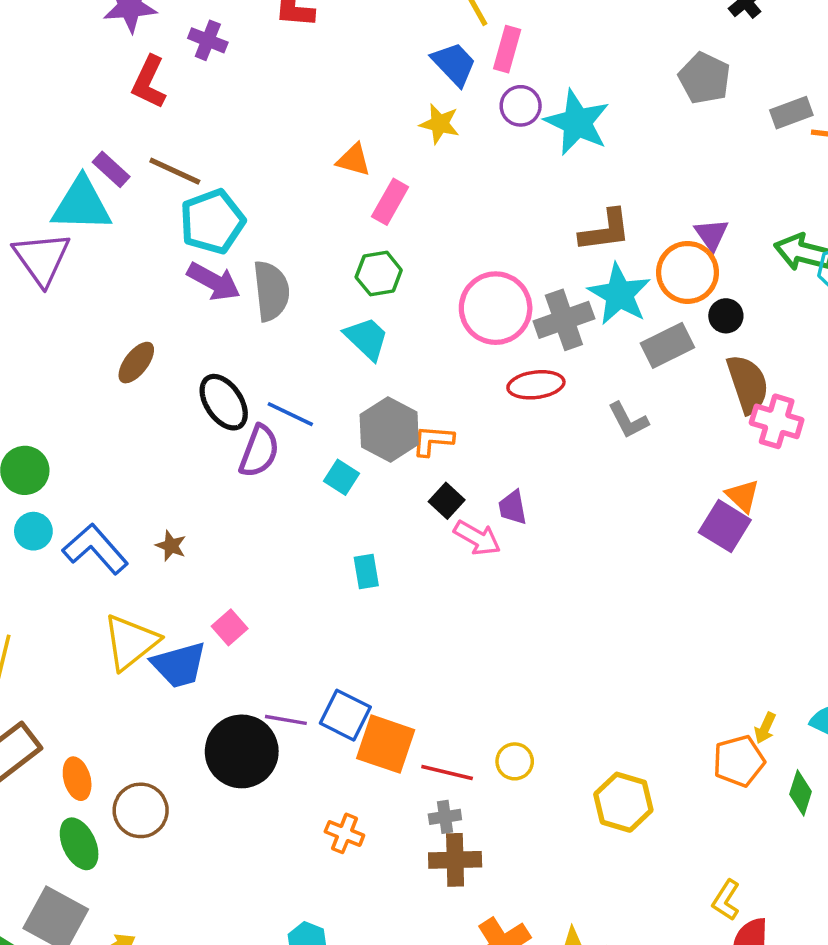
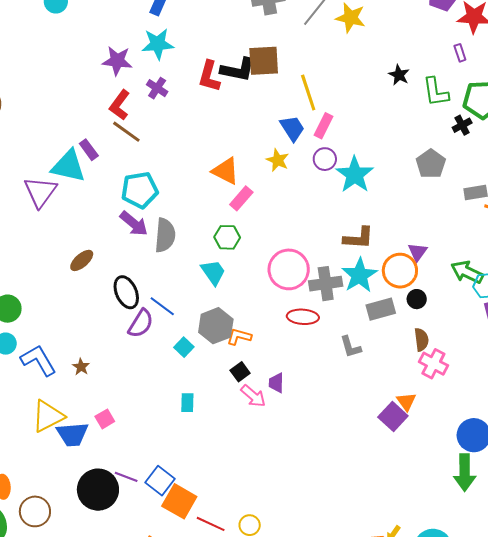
orange triangle: (354, 160) -> (226, 171), size x1.4
brown line: (175, 171) -> (126, 132), moved
brown semicircle: (748, 384) -> (421, 340), size x0.7

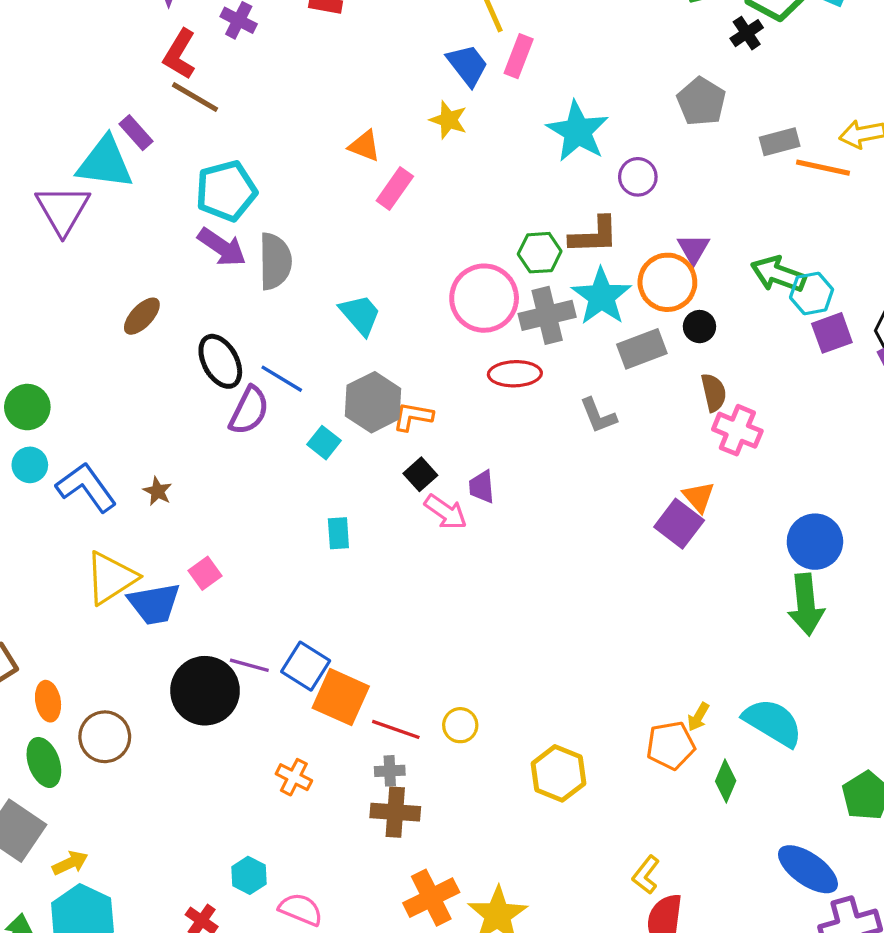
purple circle: (325, 159) -> (638, 177), moved
orange triangle: (226, 171) -> (364, 146), size x0.7
green hexagon: (227, 237) -> (540, 253), moved

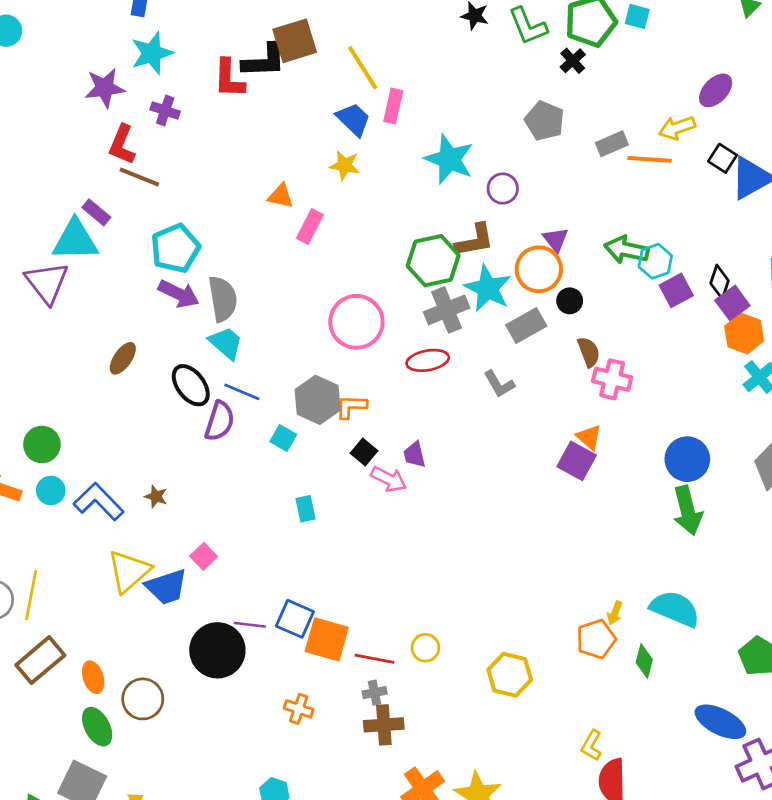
green hexagon: (540, 253) -> (433, 261), size x1.5
pink circle: (484, 298) -> (356, 322), moved
cyan trapezoid: (360, 315) -> (226, 343), moved

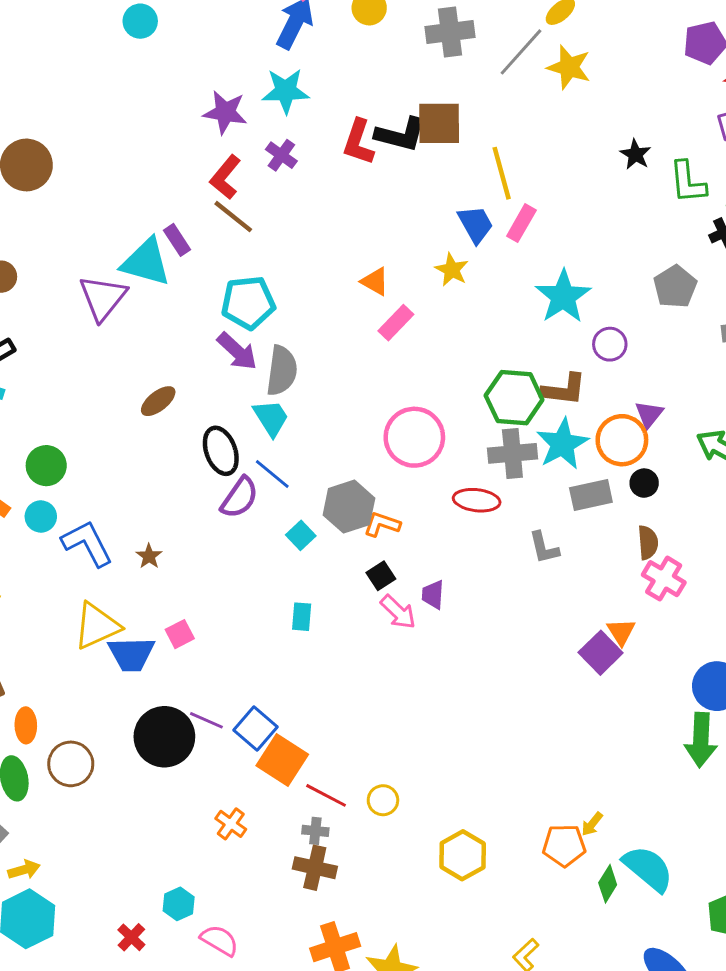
cyan semicircle: (675, 609) -> (648, 869), moved

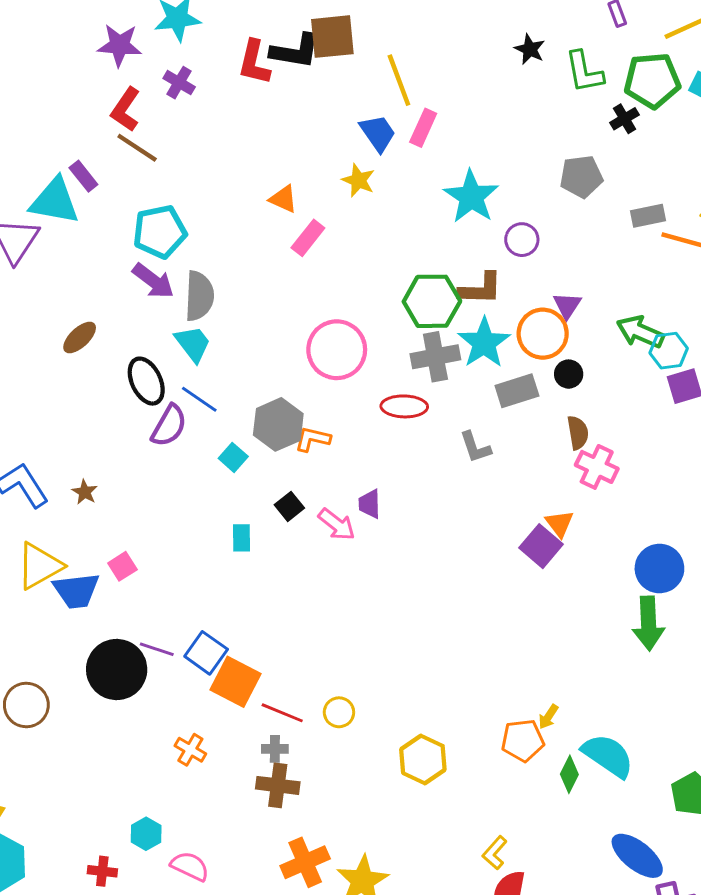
gray pentagon: (675, 287) -> (581, 177), turned 30
black square: (381, 576) -> (289, 506), moved
red cross: (131, 937) -> (102, 871), turned -32

